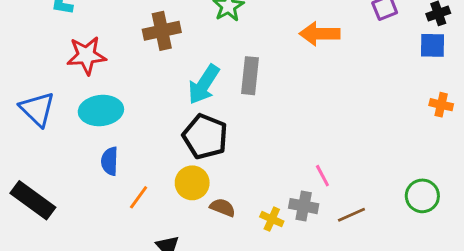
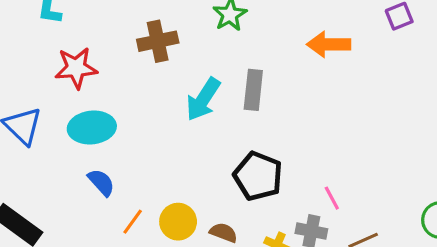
black pentagon: (205, 137) -> (258, 176), moved
blue semicircle: (110, 161) -> (101, 182), turned 136
yellow circle: (192, 183) -> (178, 222), moved

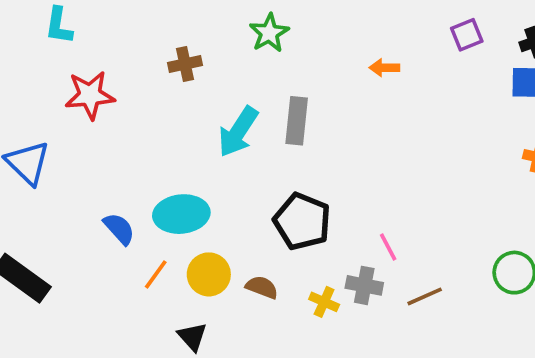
brown cross: (158, 41) -> (185, 64), size x0.7
orange arrow: (329, 44) -> (384, 68), size x0.6
cyan ellipse: (92, 127) -> (181, 214), moved

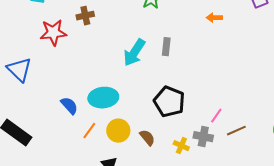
brown cross: (185, 64) -> (85, 16), moved
gray rectangle: (297, 121) -> (166, 47), size x0.7
pink line: (388, 247) -> (216, 116), turned 63
brown semicircle: (262, 287) -> (147, 138), turned 30
brown line: (425, 296) -> (236, 131), moved

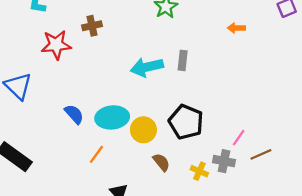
cyan arrow: (134, 53) -> (147, 67), turned 44
blue semicircle: (69, 106) -> (74, 114), moved
yellow circle: (118, 131) -> (143, 130), moved

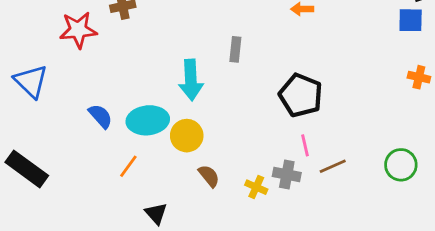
cyan arrow: (147, 67) -> (191, 80), moved, turned -80
black pentagon: (186, 122) -> (301, 95), moved
pink line: (239, 138) -> (305, 145), turned -48

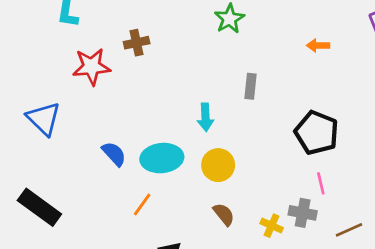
cyan arrow: (191, 80) -> (205, 117), size x0.7
yellow circle: (187, 136) -> (218, 165), moved
brown line: (333, 166) -> (349, 230), moved

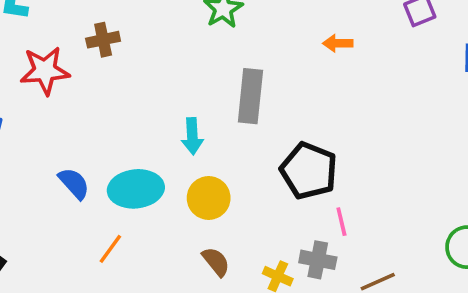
gray rectangle: (250, 86) -> (250, 96), size x1.6
black pentagon: (317, 133) -> (309, 171), moved

